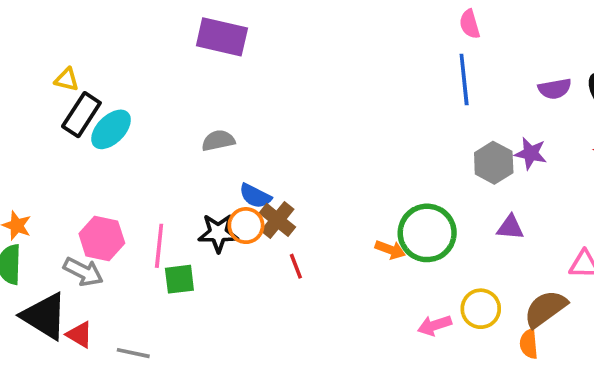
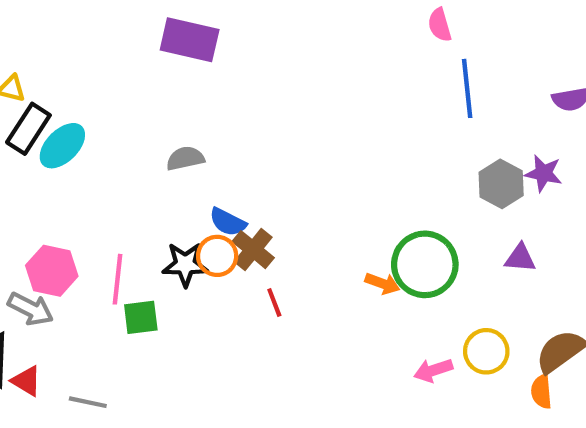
pink semicircle: (470, 24) -> (440, 25), moved

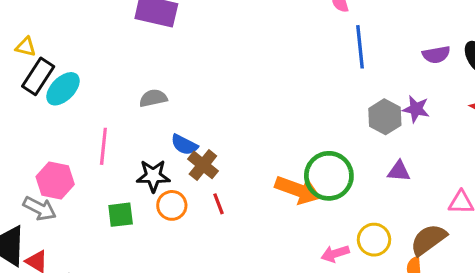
orange circle: (217, 256) -> (172, 205), moved
pink line: (117, 279) -> (103, 146), moved
orange arrow: (382, 283) -> (298, 190), size x1.8

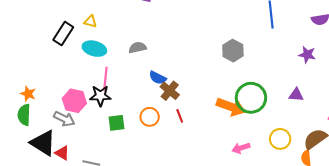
yellow triangle: (26, 47) -> (90, 21), moved
cyan ellipse: (63, 89) -> (94, 49), moved, turned 60
gray hexagon: (385, 117) -> (233, 51), moved
black star: (153, 176) -> (100, 96), moved
pink arrow: (335, 254) -> (241, 148), moved

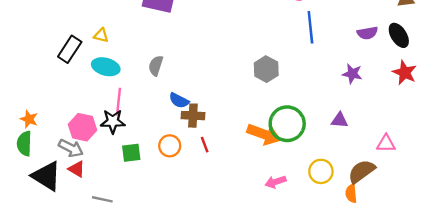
gray semicircle: (138, 48) -> (156, 66), turned -60
brown cross: (170, 91) -> (193, 116), turned -36
red triangle: (62, 153) -> (77, 169), moved

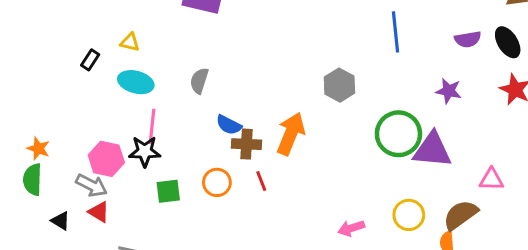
black rectangle: (70, 49) -> (90, 60), size x0.6
purple triangle: (339, 120) -> (432, 150), size x1.8
green circle: (287, 124) -> (398, 134), moved
orange arrow: (264, 134) -> (291, 134), moved, turned -88
black triangle: (46, 176) -> (61, 221), size x0.5

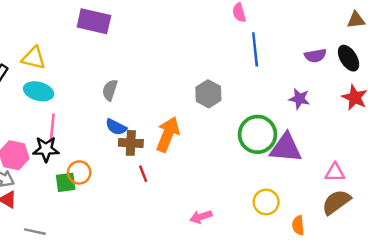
yellow triangle: (130, 42) -> (34, 58), size x1.5
gray semicircle: (199, 81) -> (110, 90), moved
orange circle: (217, 182) -> (79, 172), moved
brown semicircle: (460, 215) -> (336, 202), moved
pink arrow: (351, 228) -> (201, 217), moved

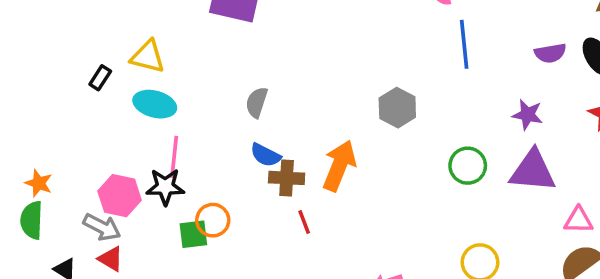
green circle: (258, 134) -> (468, 166), size x0.7
purple triangle: (286, 148) -> (533, 171), moved

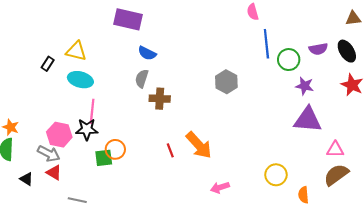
blue semicircle: (265, 155) -> (147, 53), moved
orange arrow: (339, 166) -> (199, 145), moved, turned 116
green circle: (468, 166) -> (289, 60), moved
brown cross: (287, 178) -> (160, 99), moved

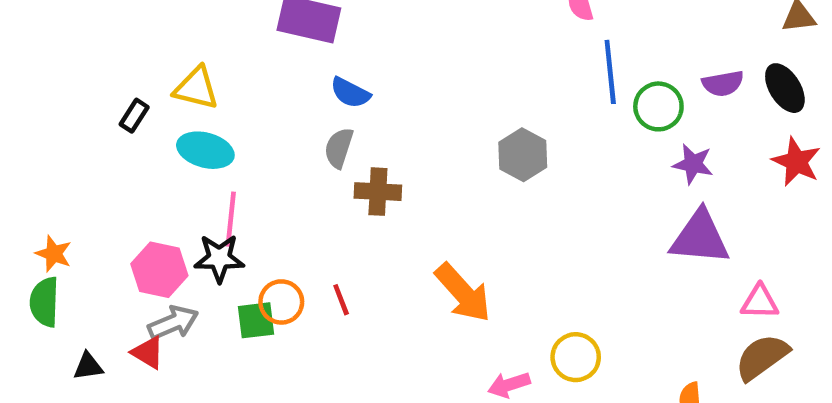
red line: (170, 150) -> (341, 300), moved
gray arrow: (49, 154) -> (173, 323), moved, turned -50
yellow circle: (276, 175) -> (576, 357), moved
black triangle: (26, 179) -> (88, 366), turned -40

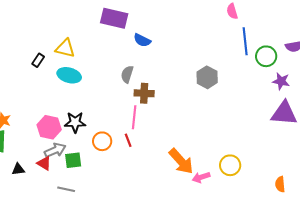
blue semicircle: (350, 93) -> (142, 40), moved
pink line: (231, 219) -> (134, 117), moved
orange arrow: (463, 293) -> (181, 161), moved
green square: (256, 320) -> (73, 160), moved

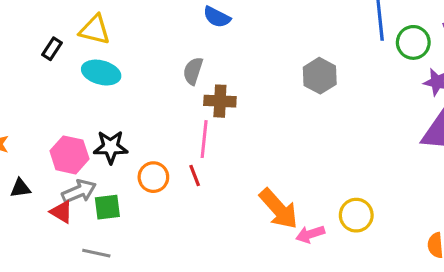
black triangle: (18, 169) -> (20, 188), moved

